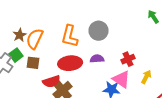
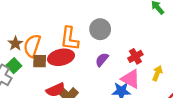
purple semicircle: (97, 59) -> (102, 60), turned -40
brown square: (33, 63) -> (40, 61), moved
red ellipse: (70, 63) -> (61, 57), moved

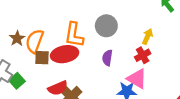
purple semicircle: (102, 60) -> (107, 58), turned -32
green square: (14, 66) -> (17, 81), moved
yellow arrow: (157, 73) -> (148, 36), moved

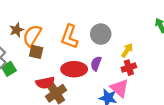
yellow arrow: (148, 36) -> (127, 50), moved
red ellipse: (65, 54) -> (74, 69), moved

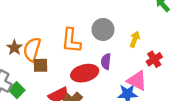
red cross: (129, 68) -> (154, 59), moved

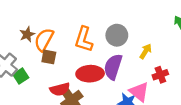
purple semicircle: (106, 61) -> (113, 67), size x1.6

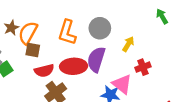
red semicircle: (60, 89) -> (44, 71), moved

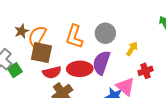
brown square: (33, 50) -> (41, 53), size x1.5

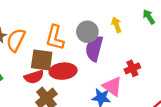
yellow arrow: (132, 49) -> (116, 25), moved, turned -48
brown square: (41, 53) -> (42, 60), moved
purple semicircle: (101, 63) -> (94, 48), moved

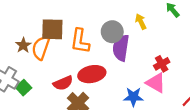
brown square: (42, 60) -> (52, 29), moved
pink triangle: (112, 86) -> (156, 83), moved

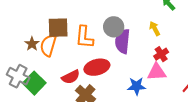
yellow arrow: (141, 22) -> (155, 28), moved
pink triangle: (156, 83) -> (157, 72), turned -30
green square: (24, 88) -> (34, 83), size x1.5

